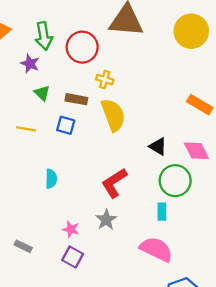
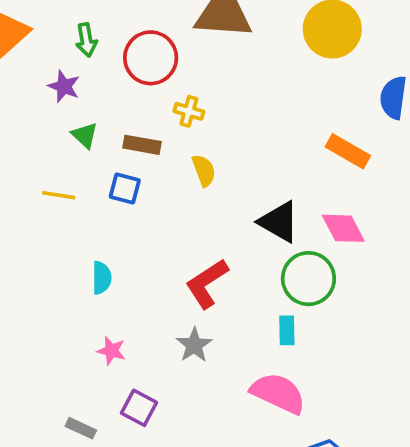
green arrow: (44, 36) -> (86, 40), size x0.7
yellow semicircle: (113, 115) -> (204, 170), size x0.6
black triangle: (158, 146) -> (279, 222), size x1.4
pink star: (71, 229) -> (111, 351), moved
gray rectangle: (23, 246) -> (81, 428), moved

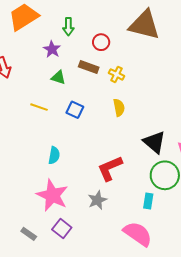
red circle: (151, 58) -> (101, 42), size x0.6
green triangle: (85, 135) -> (58, 77), turned -35
brown rectangle: (142, 145) -> (89, 67), moved
pink star: (111, 351) -> (52, 195), size x2.0

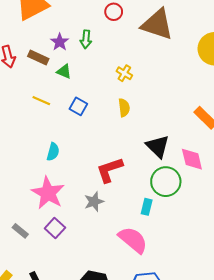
green arrow: (68, 27) -> (86, 39), moved
red circle: (101, 42) -> (114, 12), moved
brown rectangle: (89, 67) -> (38, 58), moved

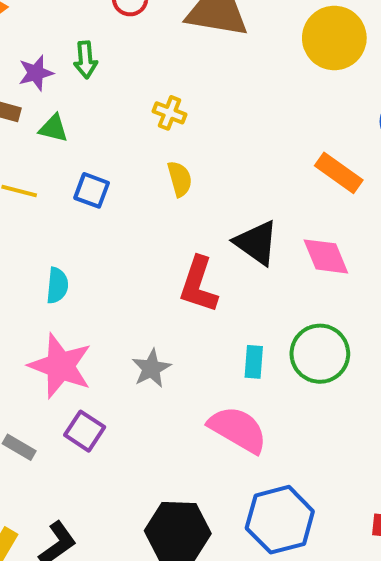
purple star: (60, 42) -> (36, 73), turned 30
red L-shape: (110, 170) -> (198, 285), moved, turned -44
green circle: (166, 182) -> (320, 354), moved

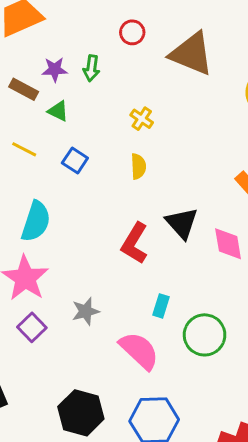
cyan semicircle: (57, 285) -> (36, 221), size x1.6
green circle: (320, 354) -> (205, 335), moved
gray star: (151, 368) -> (86, 311), moved

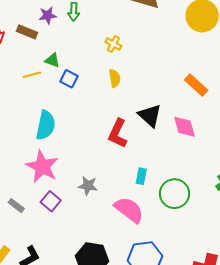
green triangle: (58, 111) -> (52, 60), moved
yellow line: (24, 149) -> (32, 75), turned -36
gray star: (86, 311) -> (88, 186), turned 30

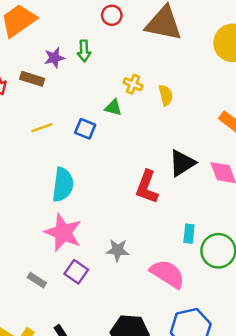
green triangle: (52, 60) -> (113, 108), moved
yellow semicircle: (115, 78) -> (166, 95), moved
black triangle: (150, 116) -> (182, 163), turned 50
cyan rectangle: (141, 176) -> (189, 234), moved

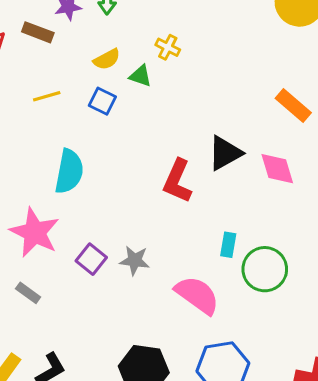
yellow semicircle: (166, 95) -> (107, 59), moved, turned 72
pink star: (63, 233) -> (35, 232), moved
purple square: (76, 272) -> (91, 259), moved

